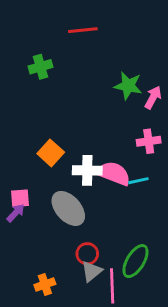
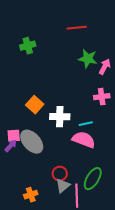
red line: (83, 30) -> (77, 28), moved
pink semicircle: (114, 173) -> (84, 140), moved
cyan line: (138, 181) -> (86, 124), moved
gray ellipse: (68, 208) -> (32, 142), moved

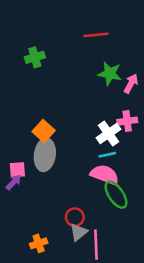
white cross: (60, 117) -> (108, 134), moved, turned -36
gray ellipse: (32, 142) -> (45, 155), moved, turned 50
green ellipse: (93, 179) -> (116, 195), moved, turned -65

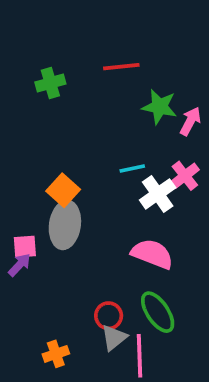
red line: (96, 35) -> (121, 67), moved
pink cross: (127, 121) -> (185, 176), turned -30
cyan line: (107, 155) -> (132, 168), moved
green ellipse: (116, 195) -> (158, 312), moved

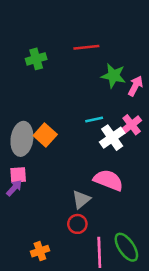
gray ellipse: (65, 225) -> (22, 139), moved
green ellipse: (158, 312) -> (126, 247), moved
gray triangle: (114, 338) -> (81, 199), moved

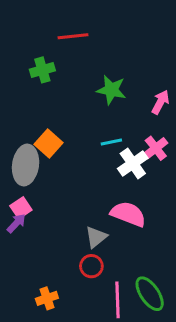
red line: (86, 47) -> (73, 36), moved
green star: (113, 76) -> (111, 90), moved
orange square: (45, 135) -> (49, 144), moved
pink square: (18, 175) -> (21, 208), turned -30

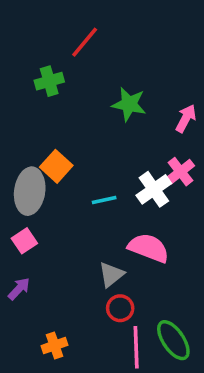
red line: (73, 36) -> (85, 42), turned -44
cyan line: (111, 142) -> (104, 200), moved
purple arrow: (16, 223) -> (19, 289), moved
red circle: (91, 266) -> (120, 308), moved

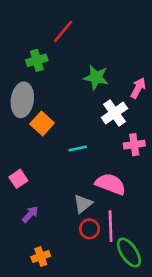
pink cross: (180, 172) -> (134, 145), moved, turned 30
white cross: (154, 189) -> (114, 113), moved
gray ellipse: (30, 191) -> (22, 100), moved
purple arrow: (19, 289) -> (30, 214), moved
pink line: (136, 347) -> (111, 226), moved

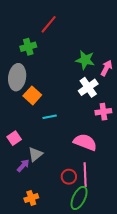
green star: (96, 77) -> (85, 60), moved
cyan line: (78, 149) -> (50, 117), moved
gray triangle: (83, 204) -> (35, 154), moved
green ellipse: (129, 253) -> (79, 198), moved, turned 60

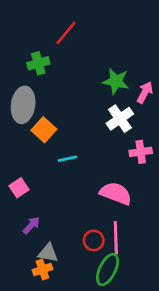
gray triangle: (35, 154) -> (48, 253), moved, turned 49

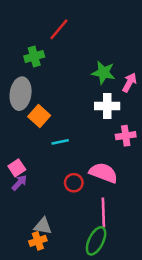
white cross: (120, 119) -> (107, 106), turned 35
purple arrow: (31, 225) -> (19, 183), moved
red circle: (94, 240) -> (74, 183), moved

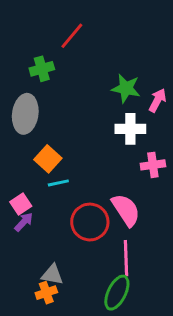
orange square: (39, 116) -> (48, 159), moved
cyan line: (60, 142) -> (58, 183), moved
pink semicircle: (103, 173) -> (126, 210), turned 36
red circle: (74, 183) -> (90, 222), size x1.6

